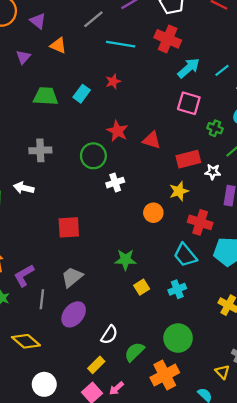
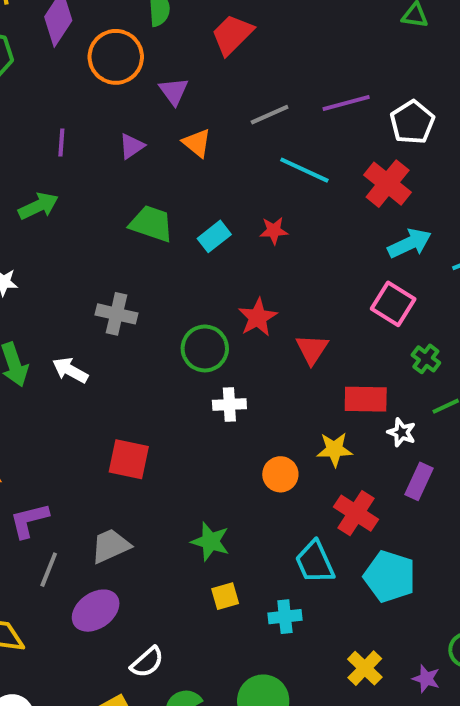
red triangle: (152, 140) -> (312, 349), turned 30

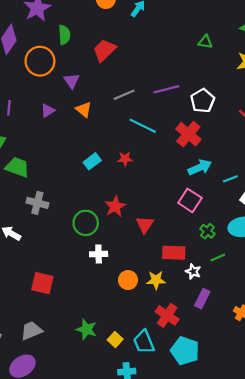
green trapezoid: (151, 224) -> (17, 167), moved
orange circle: (280, 474) -> (128, 280), moved
yellow square: (225, 596) -> (115, 340), moved, turned -32

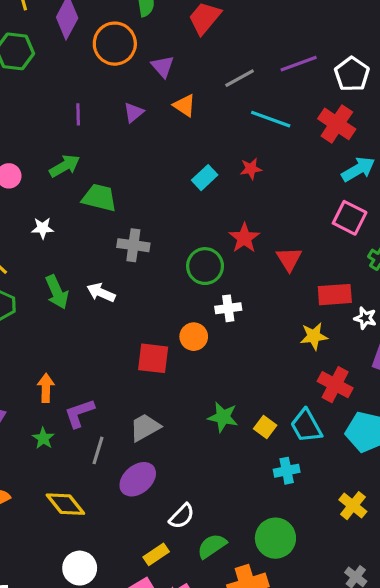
orange circle: (128, 280) -> (194, 337), moved

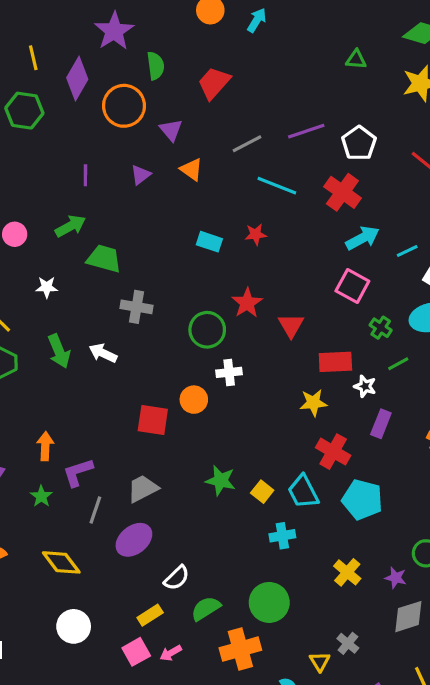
cyan rectangle: (205, 178) -> (209, 242), turned 60

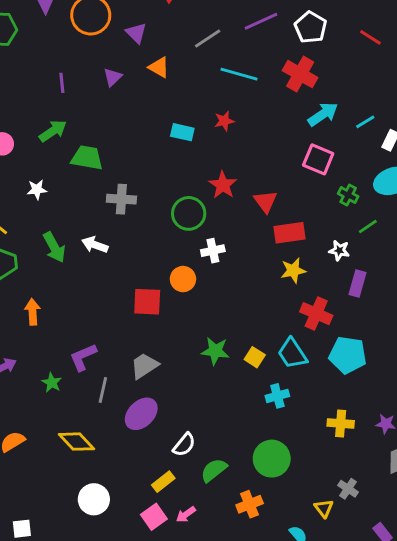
red rectangle: (335, 362) -> (289, 233), moved
orange arrow: (45, 446) -> (33, 312), moved
yellow cross: (347, 572) -> (341, 423), turned -30
orange cross: (240, 649) -> (250, 504), size x0.7

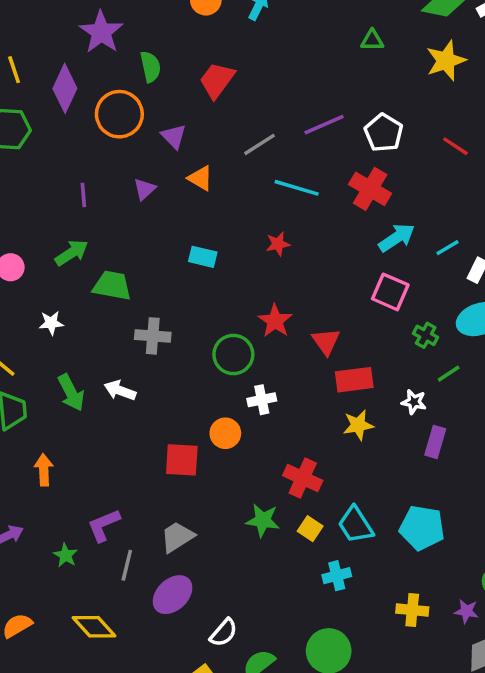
cyan rectangle: (182, 132) -> (203, 257), moved
red cross: (316, 314) -> (303, 478), moved

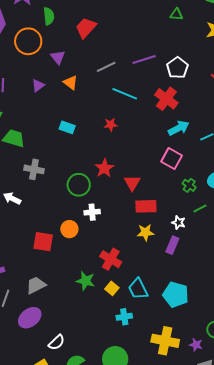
purple rectangle: (435, 442) -> (172, 245), moved
yellow cross: (412, 610) -> (165, 341), size x1.5

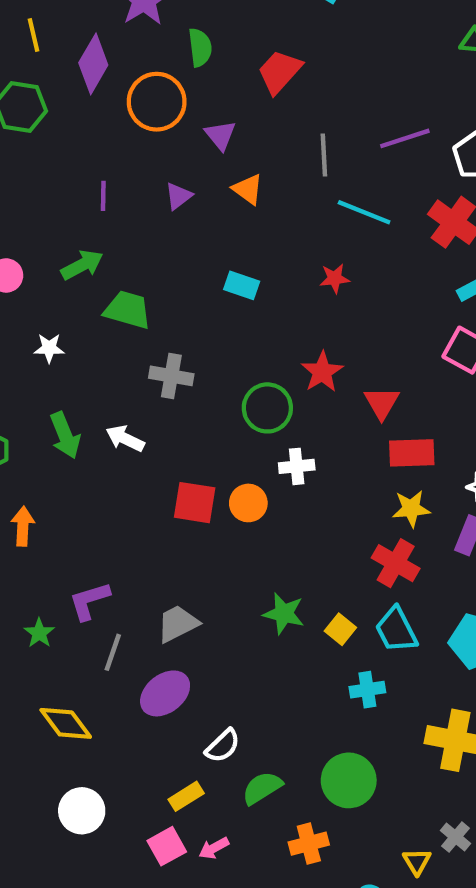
gray line: (106, 67) -> (324, 155), turned -66
red square: (43, 242) -> (195, 503), moved
red cross: (111, 259) -> (396, 563), moved

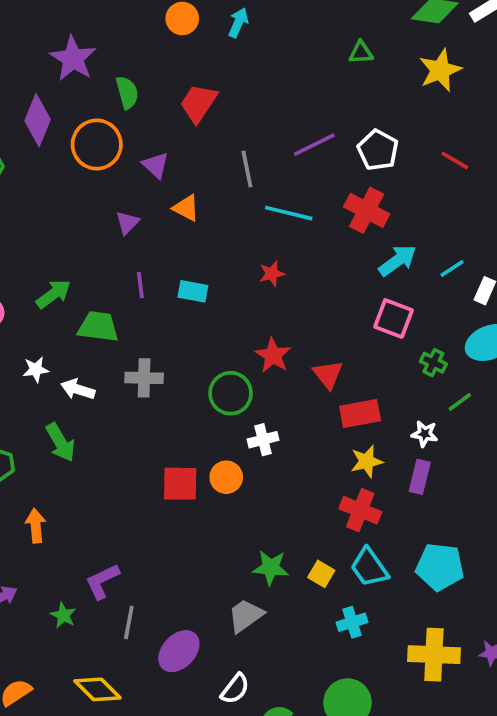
purple line: (103, 196) -> (140, 285), moved
white arrow: (125, 438) -> (78, 389), moved
gray trapezoid: (178, 624) -> (246, 616), moved

